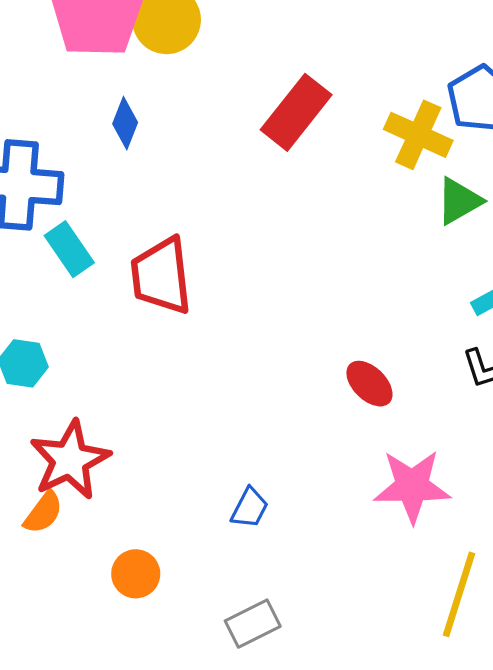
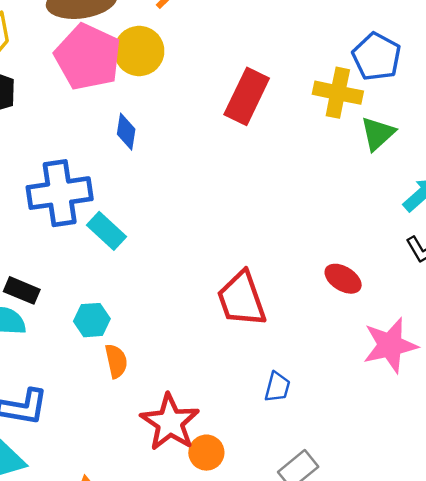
red trapezoid: (161, 276) -> (241, 299), moved
red star: (70, 460) -> (170, 422), moved
orange semicircle: (43, 512) -> (116, 361), moved, turned -36

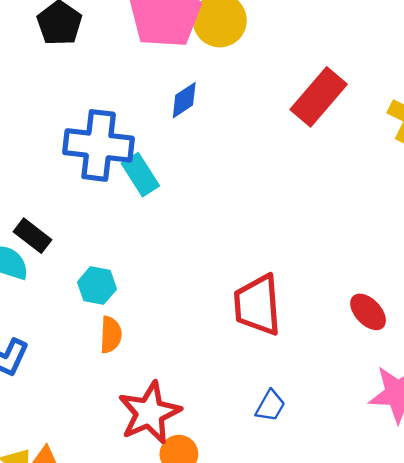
blue diamond: (126, 132) -> (184, 100), turned 33
cyan rectangle: (106, 231) -> (140, 175), moved

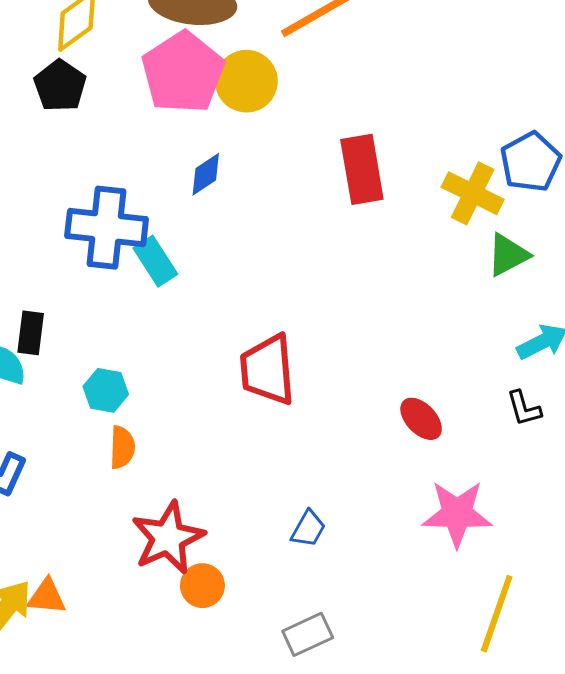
red rectangle: (319, 97) -> (362, 169), turned -50
black rectangle: (33, 236) -> (31, 333), turned 60
red trapezoid: (257, 305) -> (268, 370), moved

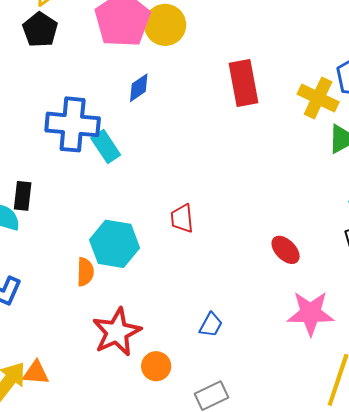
red trapezoid: (268, 370) -> (182, 218), size x0.6
cyan hexagon: (106, 390) -> (115, 244), moved, size x1.6
orange circle: (202, 586) -> (156, 366), moved

